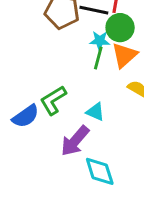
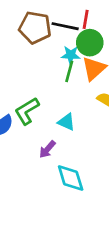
purple arrow: (75, 141) -> (47, 149), size x0.6

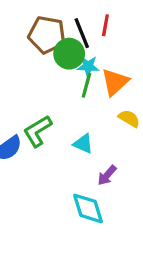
black line: (65, 26) -> (82, 33), turned 56
green circle: (90, 43) -> (69, 54), moved
purple arrow: (47, 149) -> (107, 175), moved

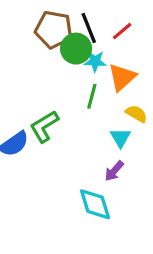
red line: (105, 25) -> (122, 31), moved, turned 40
green line: (86, 85) -> (92, 96), moved
cyan triangle: (83, 144) -> (121, 138), moved, turned 35

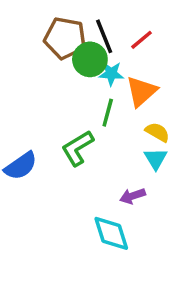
green L-shape: (44, 126) -> (78, 148), moved
cyan triangle: (121, 138) -> (156, 159), moved
purple arrow: (114, 171) -> (133, 196), turned 30

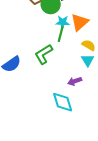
cyan star: (111, 74) -> (63, 22), moved

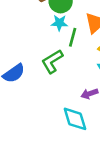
cyan star: (63, 22) -> (59, 23), moved

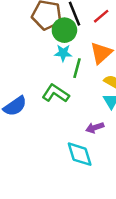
green L-shape: (52, 61) -> (56, 93), turned 65

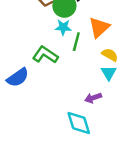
green L-shape: (56, 93) -> (45, 55), moved

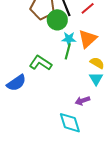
cyan star: (63, 27) -> (69, 39), moved

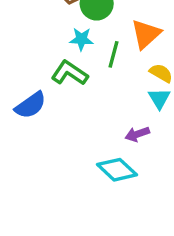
cyan star: (69, 39) -> (81, 39), moved
cyan diamond: (70, 123) -> (117, 170), turned -30

